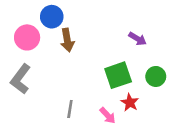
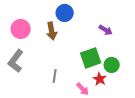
blue circle: (52, 17) -> (65, 13), moved
green circle: (156, 76) -> (112, 65), moved
gray line: (70, 109) -> (55, 76), moved

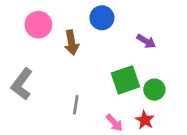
blue circle: (65, 13) -> (102, 18), moved
pink circle: (21, 29) -> (38, 25), moved
red star: (100, 79) -> (145, 120), moved

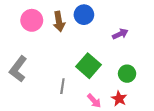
purple arrow: (146, 41) -> (120, 34), turned -56
brown arrow: (72, 43) -> (59, 21), moved
green square: (125, 80) -> (88, 66), moved, turned -30

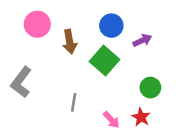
blue circle: (84, 15) -> (111, 26), moved
brown arrow: (59, 21) -> (70, 42), moved
green square: (88, 66) -> (105, 61), moved

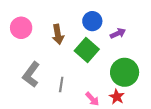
pink circle: (37, 24) -> (21, 28), moved
gray L-shape: (21, 82) -> (31, 75), moved
green circle: (150, 88) -> (125, 72), size x1.6

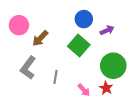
brown arrow: (58, 34) -> (40, 38), moved, turned 54

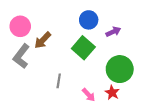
gray L-shape: (28, 68) -> (21, 56), moved

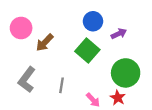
gray L-shape: (21, 56) -> (27, 80), moved

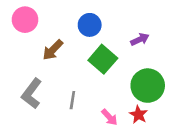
blue circle: (93, 21) -> (90, 25), moved
pink circle: (21, 28) -> (25, 20), moved

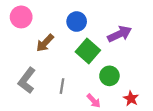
purple arrow: (140, 39) -> (120, 34), size x1.5
green circle: (148, 86) -> (109, 76), moved, size x0.7
red star: (138, 115) -> (131, 98), moved

